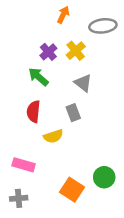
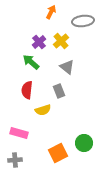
orange square: (72, 190) -> (58, 153), turned 30

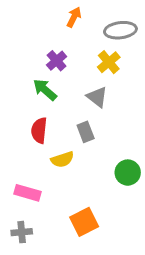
yellow cross: (61, 41) -> (109, 62), moved
green circle: (84, 143) -> (128, 173), moved

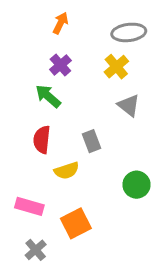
orange arrow: (74, 17) -> (60, 23), moved
gray triangle: (97, 97) -> (129, 105), moved
orange square: (84, 222) -> (76, 223), moved
gray cross: (22, 232) -> (36, 250), moved, turned -36

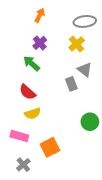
red semicircle: (42, 140) -> (27, 92), turned -54
gray rectangle: (91, 141) -> (71, 84), moved
yellow semicircle: (67, 171) -> (33, 114), moved

